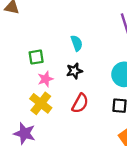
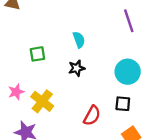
pink star: (45, 79) -> (16, 92), moved
red semicircle: (80, 103) -> (92, 116), moved

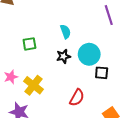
cyan circle: (128, 72) -> (89, 54), moved
black square: (123, 104) -> (102, 73), moved

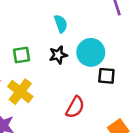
green square: (29, 44) -> (22, 55), moved

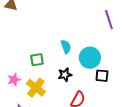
cyan semicircle: (61, 24) -> (66, 47), moved
black star: (58, 55) -> (65, 75), moved

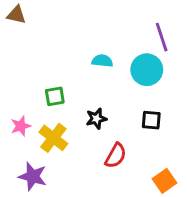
cyan semicircle: (66, 47) -> (102, 61), moved, turned -64
cyan circle: (90, 58) -> (147, 70), moved

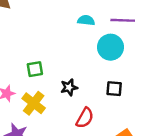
purple line: (162, 37) -> (123, 20), turned -70
cyan semicircle: (102, 61) -> (86, 20), moved

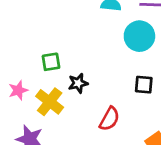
black star: (69, 87) -> (78, 83), moved

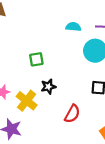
green square: (51, 62) -> (36, 59), moved

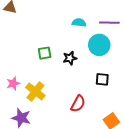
black star: (48, 87) -> (70, 58), moved

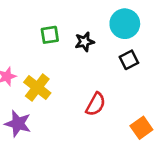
black square: (102, 79) -> (129, 60), moved, turned -32

